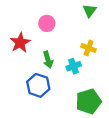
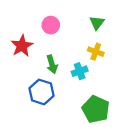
green triangle: (90, 11) -> (97, 23), moved
green pentagon: (89, 101) -> (96, 109), turned -30

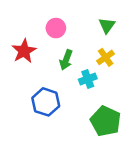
yellow cross: (96, 52) -> (106, 57), turned 35
green arrow: (52, 64) -> (66, 60), moved, turned 36

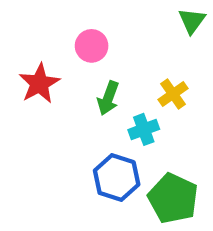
green triangle: (107, 25) -> (192, 21), moved
blue hexagon: (46, 102) -> (117, 178), moved

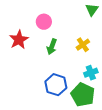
cyan cross: (144, 129) -> (91, 73), moved

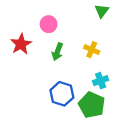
yellow cross: (83, 45) -> (92, 50), turned -32

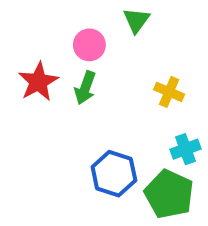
green triangle: (102, 11) -> (136, 20), moved
green arrow: (57, 52) -> (85, 88), moved

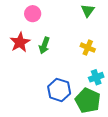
green triangle: (136, 20) -> (88, 11), moved
pink circle: (89, 45) -> (33, 14), moved

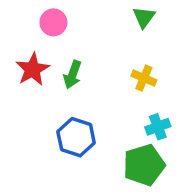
blue hexagon: (59, 90) -> (76, 137), moved
green pentagon: (88, 101) -> (144, 165), turned 30

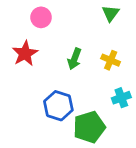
green arrow: (73, 75) -> (74, 59), moved
green pentagon: (144, 165) -> (89, 127), moved

